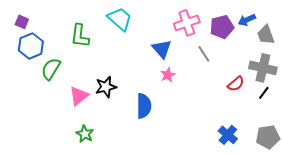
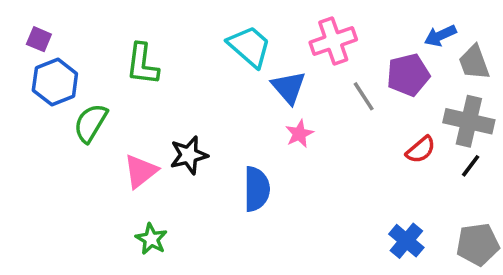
cyan trapezoid: (120, 19) -> (249, 46), moved
purple pentagon: (222, 27) -> (408, 75), moved

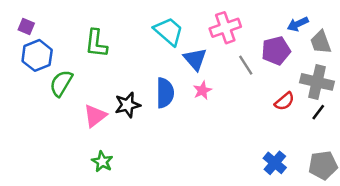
blue semicircle: (257, 189) -> (165, 93), moved

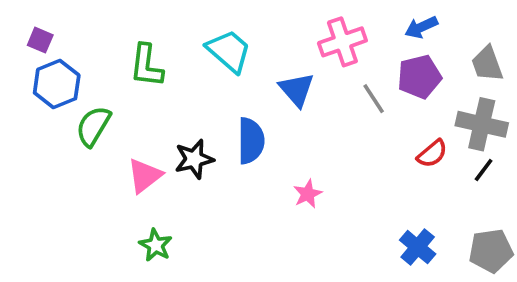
blue arrow: (298, 24) -> (421, 27), moved
cyan trapezoid: (169, 31) -> (229, 51), moved
pink star: (202, 90) -> (308, 194), moved

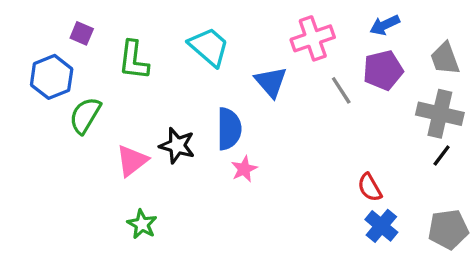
purple square: (40, 40) -> (82, 33), moved
red semicircle: (432, 154) -> (370, 187), moved, turned 100
black star: (194, 159) -> (177, 146), turned 30
pink star: (308, 194) -> (244, 169), moved

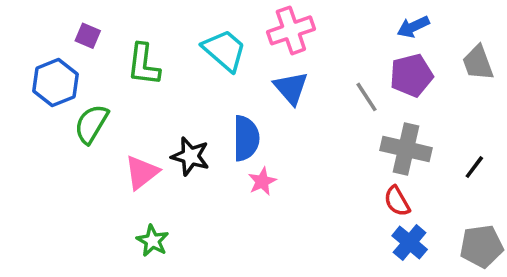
pink cross: (313, 38) -> (291, 30), moved
gray cross: (440, 114) -> (406, 149), moved

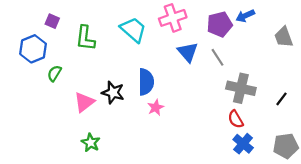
purple pentagon: (411, 75) -> (220, 24), moved
blue triangle: (291, 88) -> (188, 52), moved
green semicircle: (91, 124) -> (54, 73), size x0.7

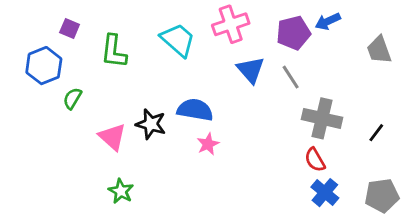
blue semicircle: (146, 82) -> (195, 110), turned -80
pink triangle: (84, 102) -> (112, 137), turned -40

